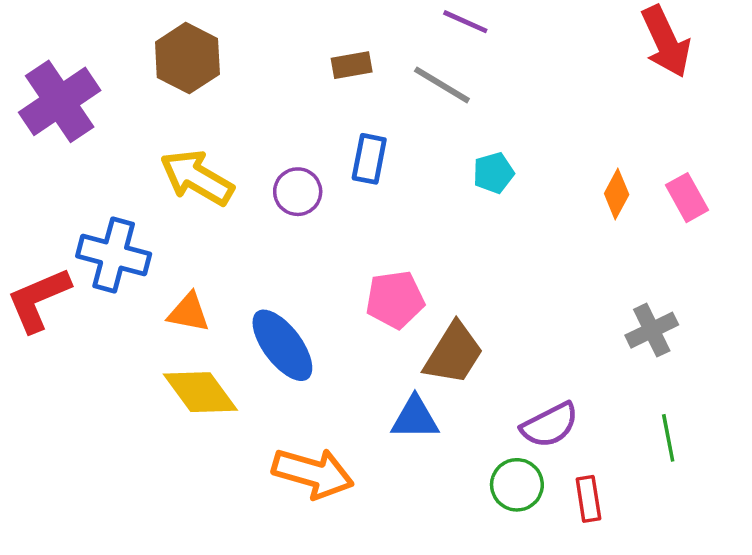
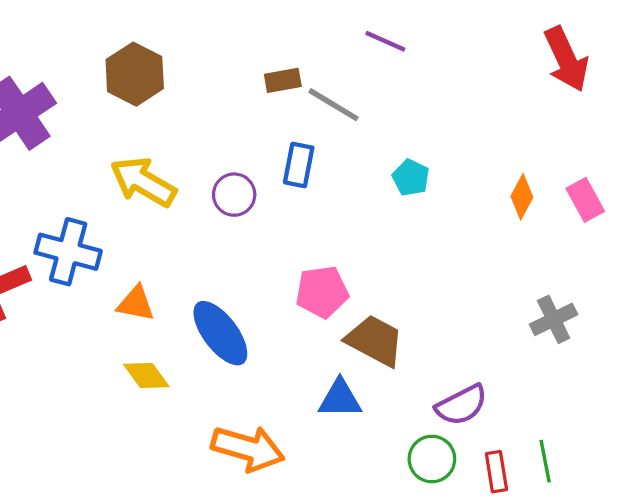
gray line: (442, 85) -> (334, 105), moved
cyan pentagon: (493, 173) -> (411, 178), turned -30
brown trapezoid: (454, 353) -> (375, 341), turned -94
yellow diamond: (200, 392) -> (146, 375), size x0.7
green line: (668, 438) -> (545, 461), moved

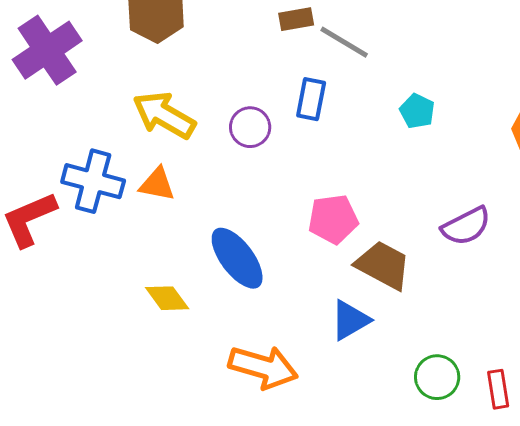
orange triangle: (136, 304) -> (157, 184), moved
blue triangle: (340, 399) -> (350, 320), turned -30
purple semicircle: (462, 405) -> (466, 226), moved

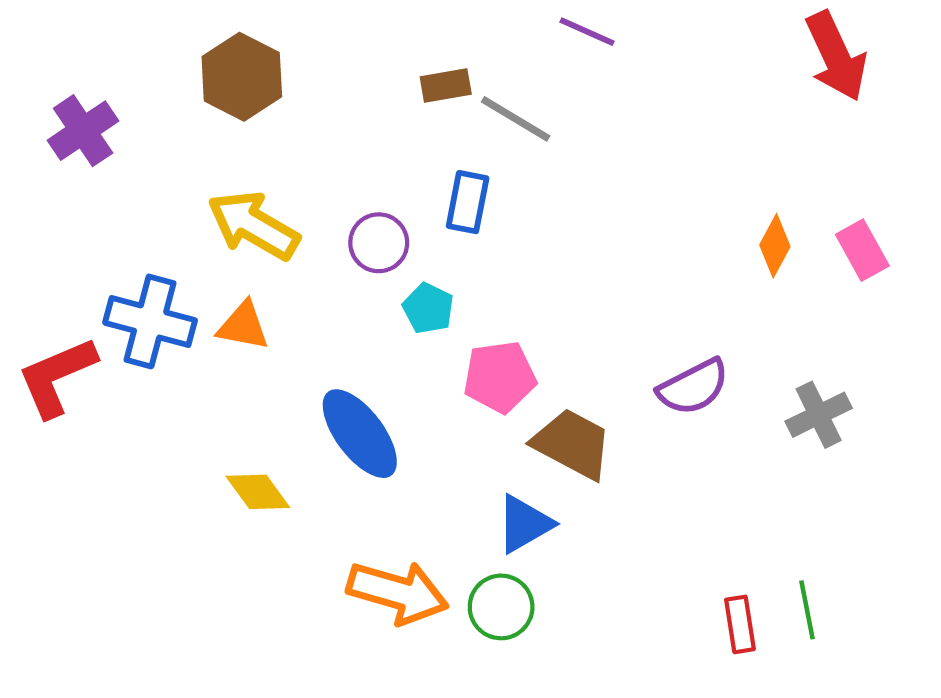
purple cross: (47, 50) -> (83, 131), size x0.7
cyan pentagon: (417, 111) -> (428, 308), moved
green circle: (437, 377) -> (501, 607), moved

